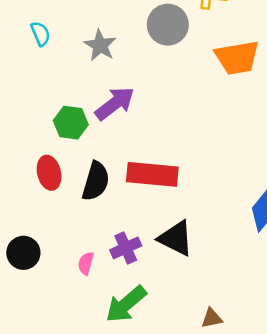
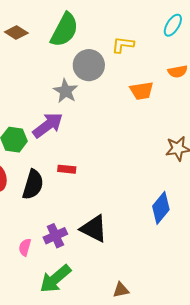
gray star: (100, 45) -> (66, 91), moved
orange trapezoid: (237, 58) -> (142, 91), size x0.7
red rectangle: (152, 174) -> (67, 169), moved, size x0.5

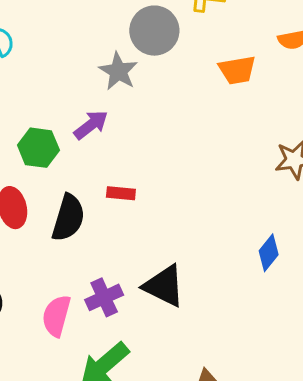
purple arrow: (48, 125) -> (91, 125), size x0.7
blue diamond: (161, 208) -> (269, 253), size x0.7
pink semicircle: (25, 247) -> (56, 316), size x1.5

